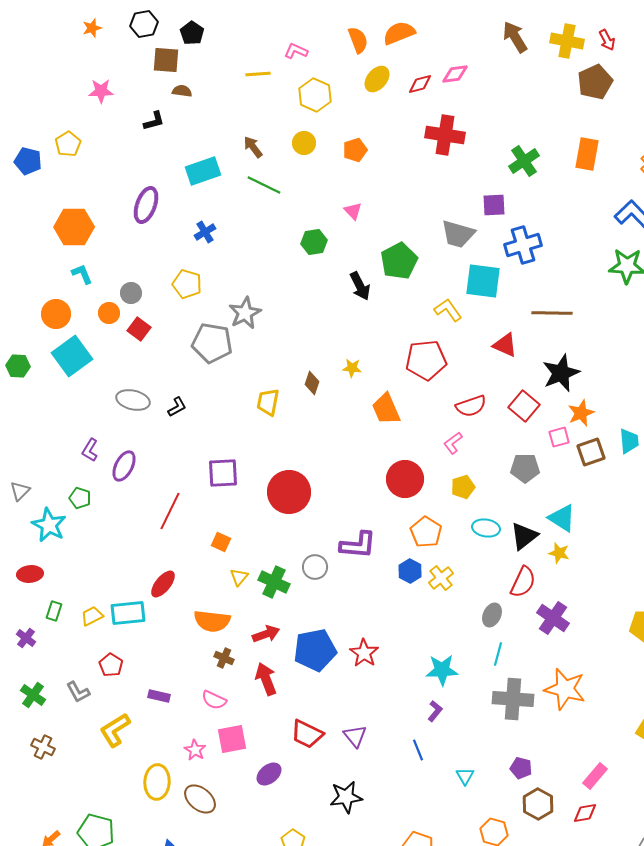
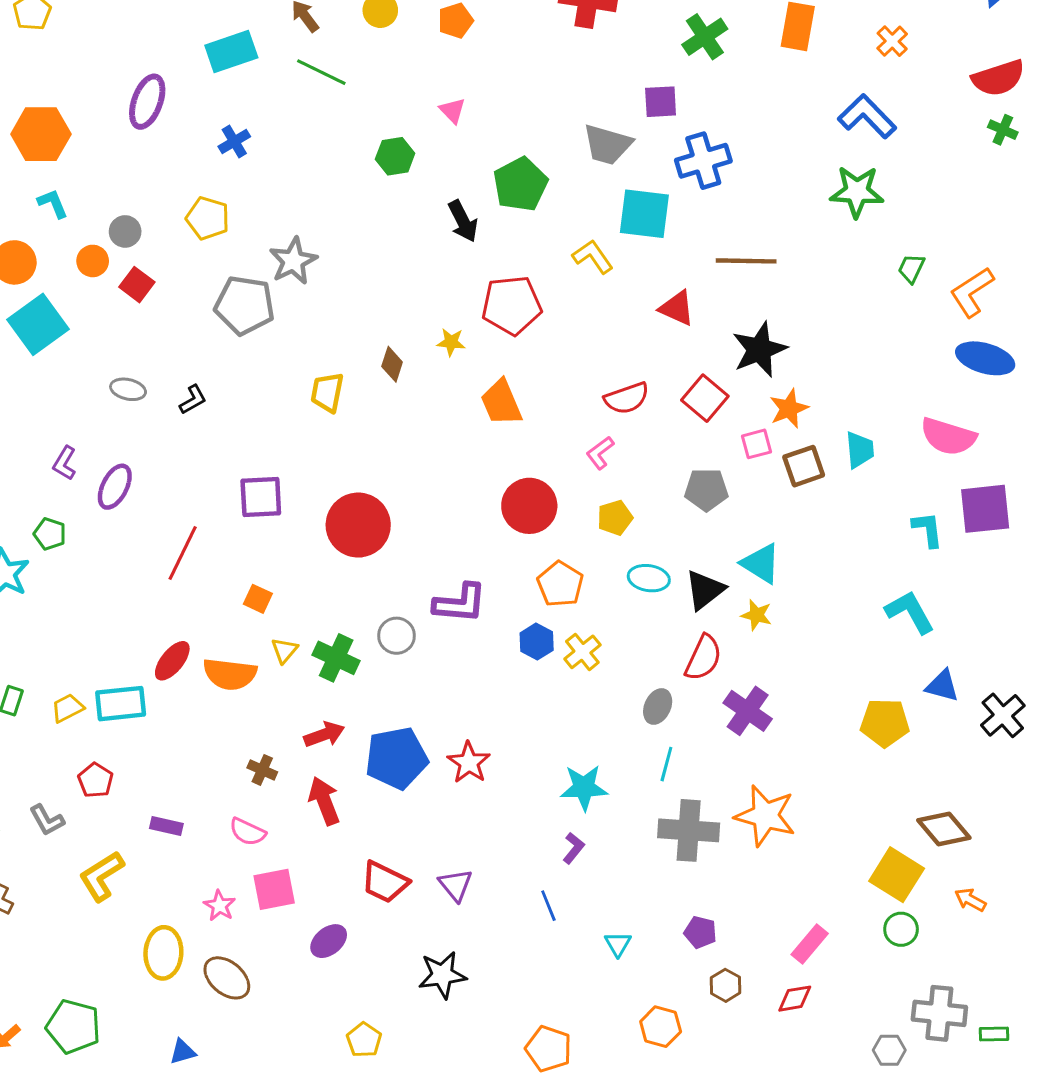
red pentagon: (426, 360) -> (512, 305), moved
gray ellipse: (133, 400) -> (128, 389), size x0.7
orange semicircle: (212, 621) -> (230, 674), moved
brown hexagon: (538, 804) -> (725, 985), size x0.7

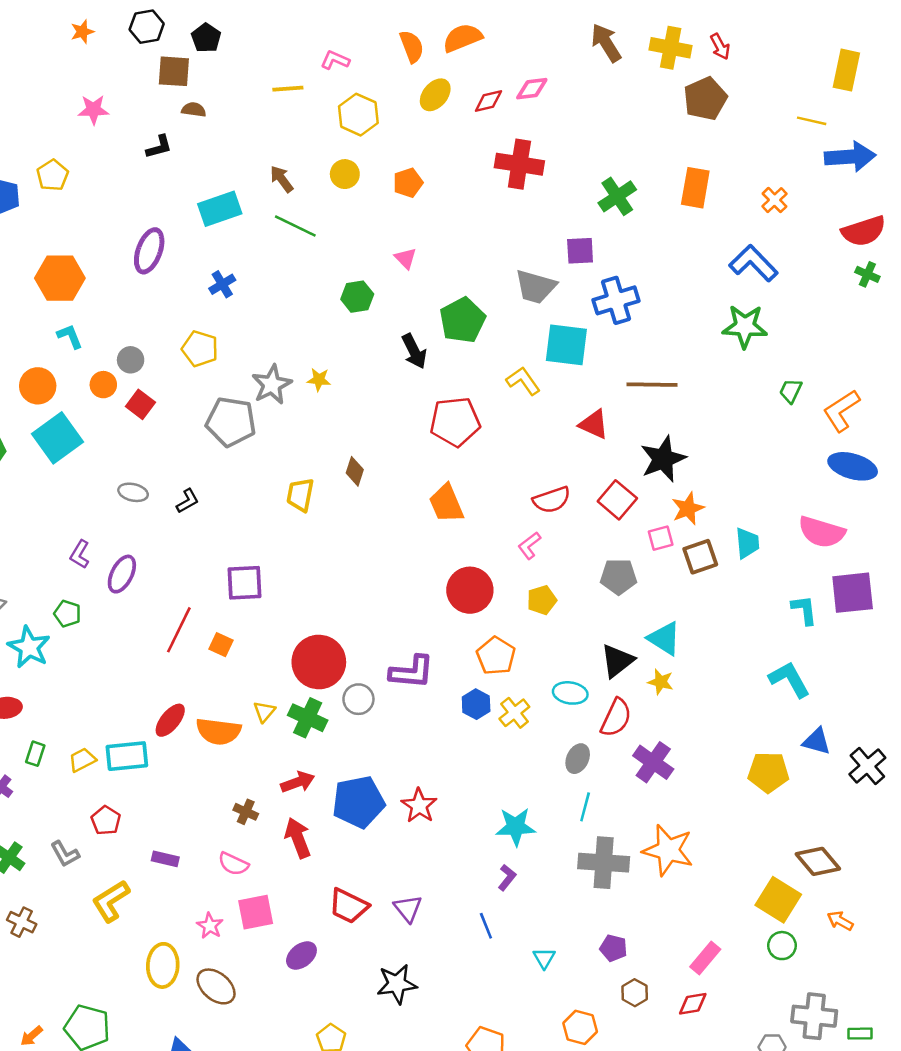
yellow star: (451, 342) -> (319, 380), moved
red circle: (358, 525) -> (319, 662), moved
cyan ellipse: (649, 578) -> (570, 693), moved
orange square: (258, 599) -> (221, 645), moved

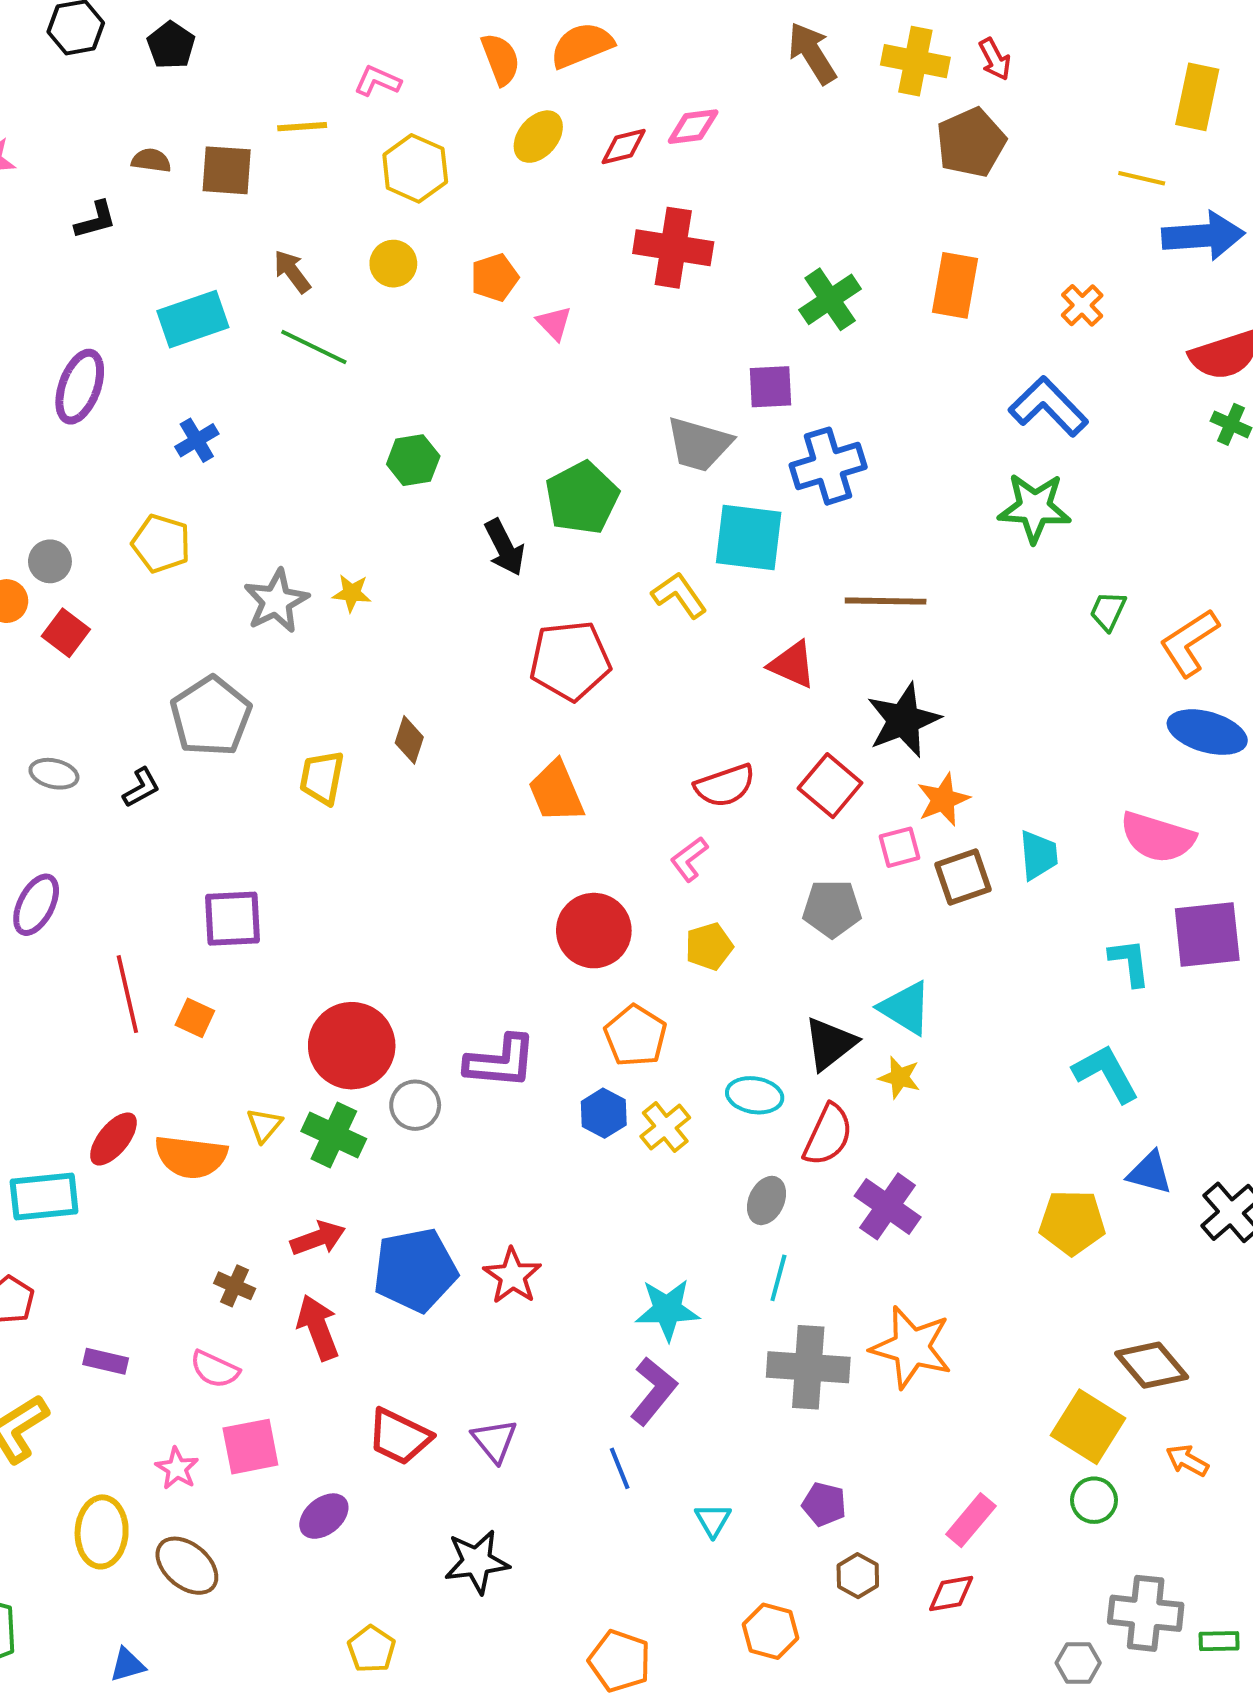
brown square: (174, 71) -> (227, 170), moved
pink triangle: (405, 258) -> (554, 323), moved
gray pentagon: (231, 422) -> (211, 716), moved, turned 30
red line: (179, 630) -> (127, 994), turned -39
purple L-shape: (507, 877) -> (653, 1391), size x1.6

